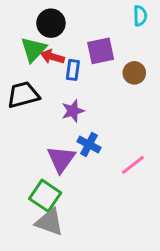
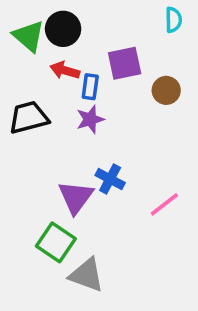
green triangle: (33, 49) -> (29, 36), moved, turned -32
purple star: (73, 111) -> (90, 119), moved
gray triangle: (49, 222) -> (87, 275), moved

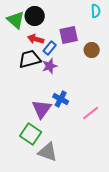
blue rectangle: (90, 87) -> (50, 48), turned 32
black trapezoid: (29, 118) -> (30, 59), moved

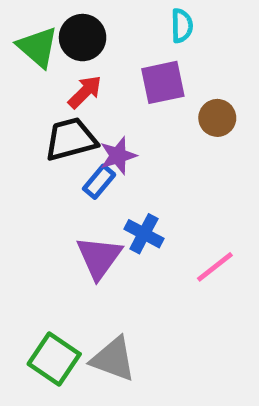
cyan semicircle: (96, 11) -> (182, 26), moved
red arrow: (36, 39) -> (85, 92), turned 119
blue rectangle: (50, 48) -> (99, 182), moved
green square: (31, 134) -> (54, 359), moved

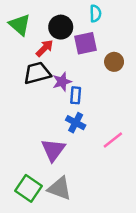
black circle: (83, 38) -> (61, 27), moved
blue rectangle: (99, 182) -> (76, 95), moved, turned -35
purple triangle: (99, 257) -> (53, 150), moved

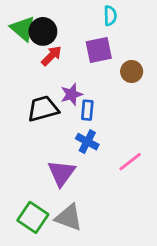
black circle: (61, 27) -> (43, 31), moved
black trapezoid: (37, 73) -> (43, 109), moved

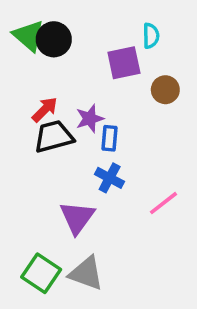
cyan semicircle: (110, 16) -> (151, 36), moved
red arrow: (52, 56) -> (45, 110), moved

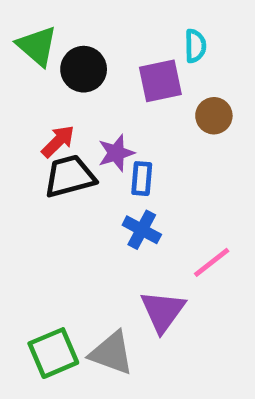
black circle: (54, 39) -> (84, 69), moved
purple triangle: (77, 217) -> (163, 311), moved
green square: (41, 273) -> (53, 353), turned 33

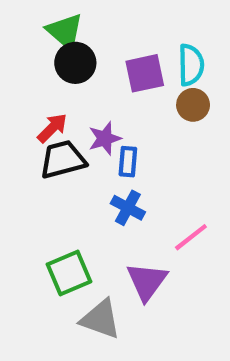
green triangle: (37, 46) -> (65, 31), moved
cyan semicircle: (195, 46) -> (191, 65), moved, size x1.4
green square: (53, 353) -> (69, 273), moved

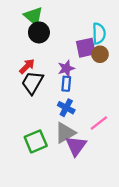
purple square: (145, 73) -> (86, 48), moved
purple star: (105, 138) -> (66, 68), moved
black trapezoid: (63, 159) -> (32, 83), turned -45
gray triangle: (101, 319) -> (65, 133), moved, turned -50

